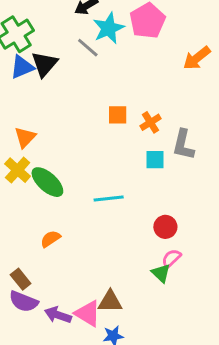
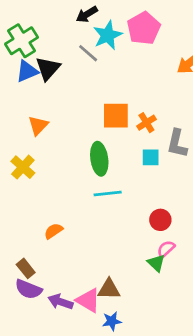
orange square: (118, 115) -> (116, 116), size x1.5
orange triangle: (25, 137) -> (38, 125), moved
green ellipse: (47, 182) -> (99, 159), moved, turned 40

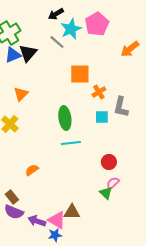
orange square: (116, 116) -> (80, 74), moved
blue star: (112, 321) -> (55, 235), moved

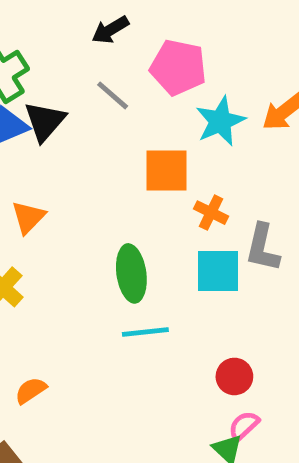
pink pentagon: (97, 24) -> (178, 67), moved, turned -30
cyan star: (71, 29) -> (220, 121), moved
orange cross: (99, 92) -> (211, 213), turned -32
cyan square: (102, 117) -> (218, 271), size x1.5
orange semicircle: (32, 170) -> (31, 391), moved

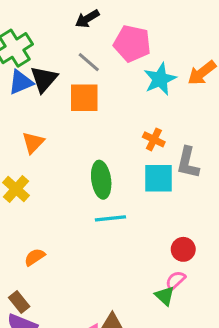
orange square: (167, 170) -> (84, 98), moved
red circle: (234, 376) -> (183, 249), moved

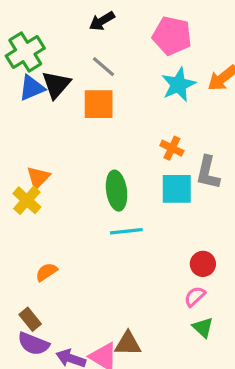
pink pentagon: (132, 43) -> (172, 36), moved
orange triangle: (33, 143) -> (38, 177), moved
green triangle: (165, 296) -> (203, 327), moved

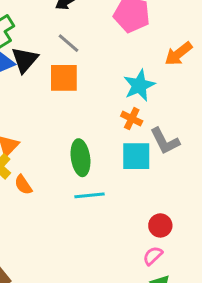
cyan star: (178, 85) -> (139, 85), moved
gray L-shape: (208, 173) -> (165, 141), turned -40
orange semicircle: (46, 272) -> (23, 185), moved, turned -90

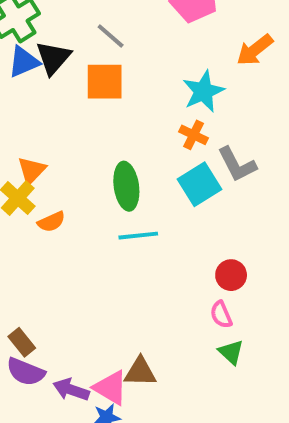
cyan square: (136, 156) -> (199, 184), turned -32
orange semicircle: (23, 185) -> (51, 222), turned -80
pink semicircle: (153, 256) -> (221, 315), turned -70

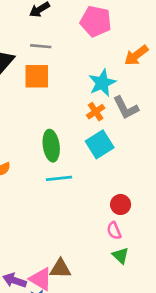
gray line: (111, 36) -> (41, 46), turned -36
orange cross: (194, 135) -> (96, 112), turned 30
gray L-shape: (237, 164) -> (126, 108), moved

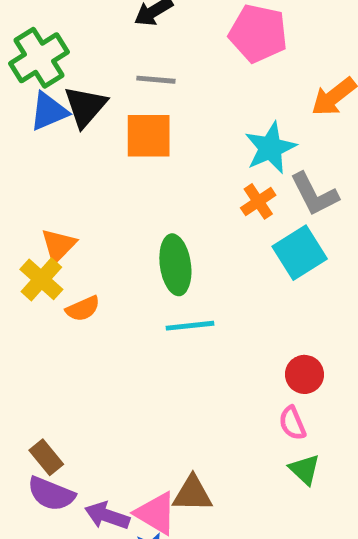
cyan square: (100, 144) -> (300, 253), moved

